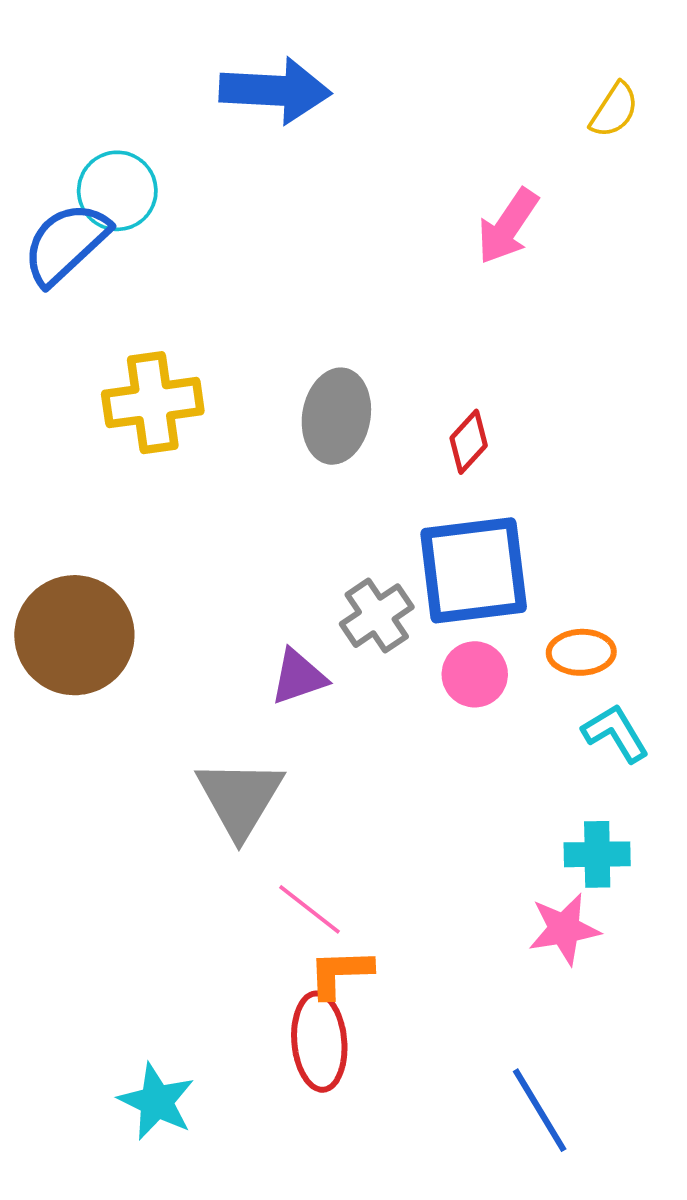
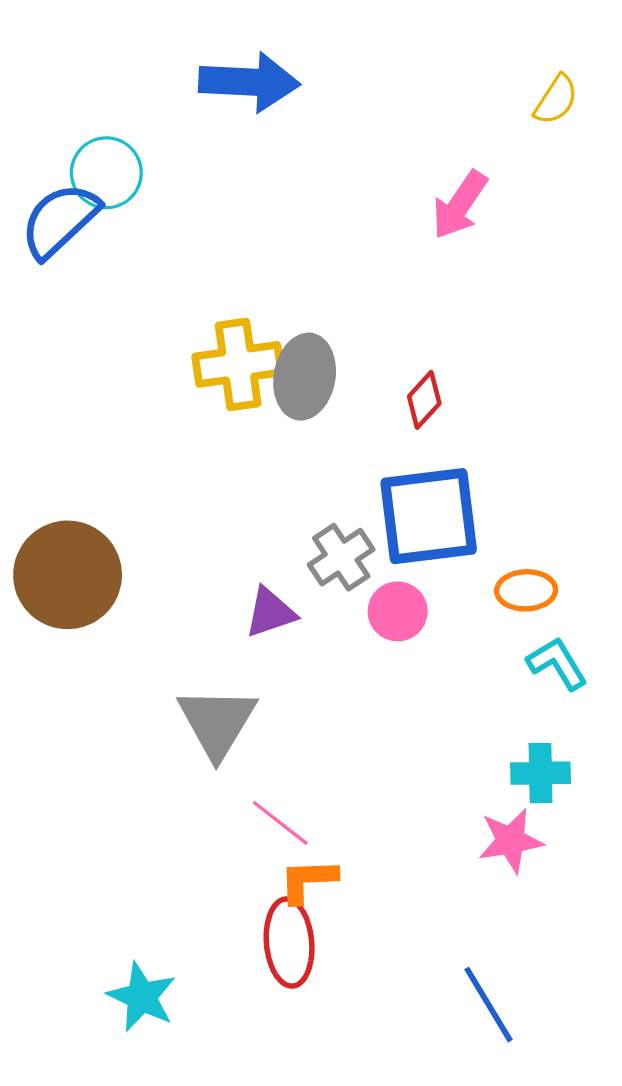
yellow cross: (153, 403) -> (238, 364), moved
pink circle: (475, 674) -> (398, 611), moved

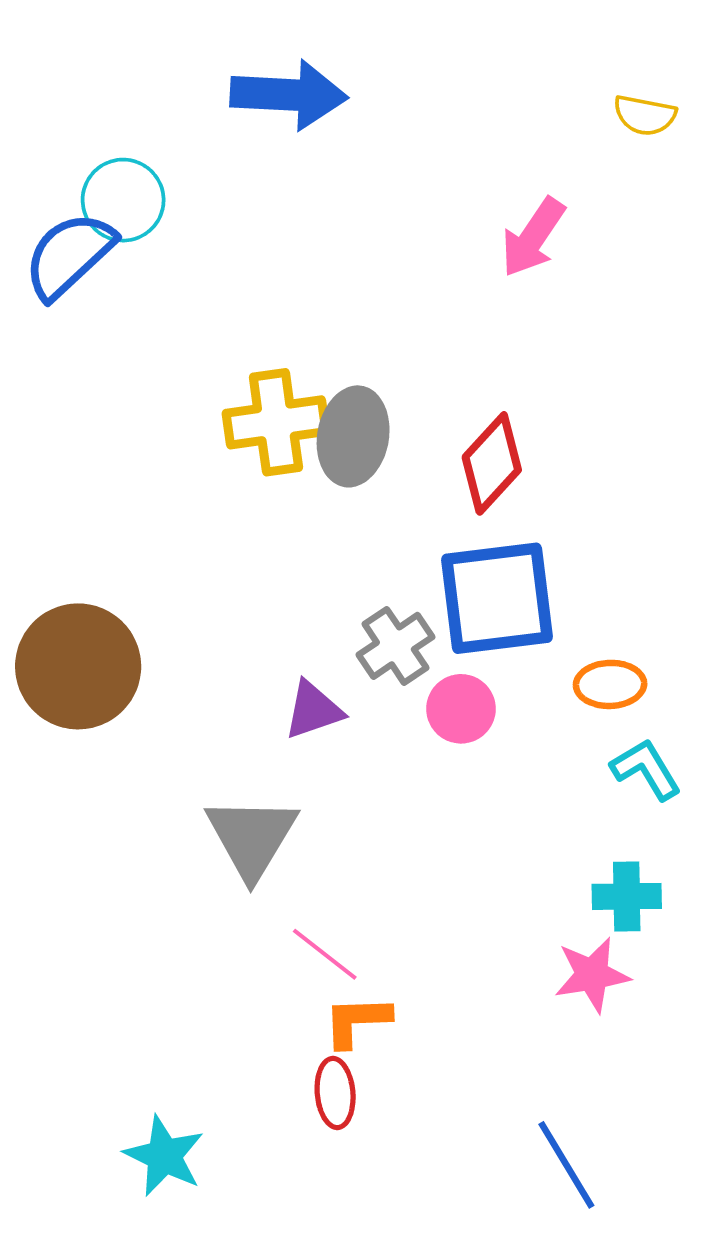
yellow semicircle: (556, 100) -> (645, 115), turned 68
red diamond: (424, 400) -> (492, 463), size x1.5
red ellipse: (289, 943) -> (335, 1093), size x0.7

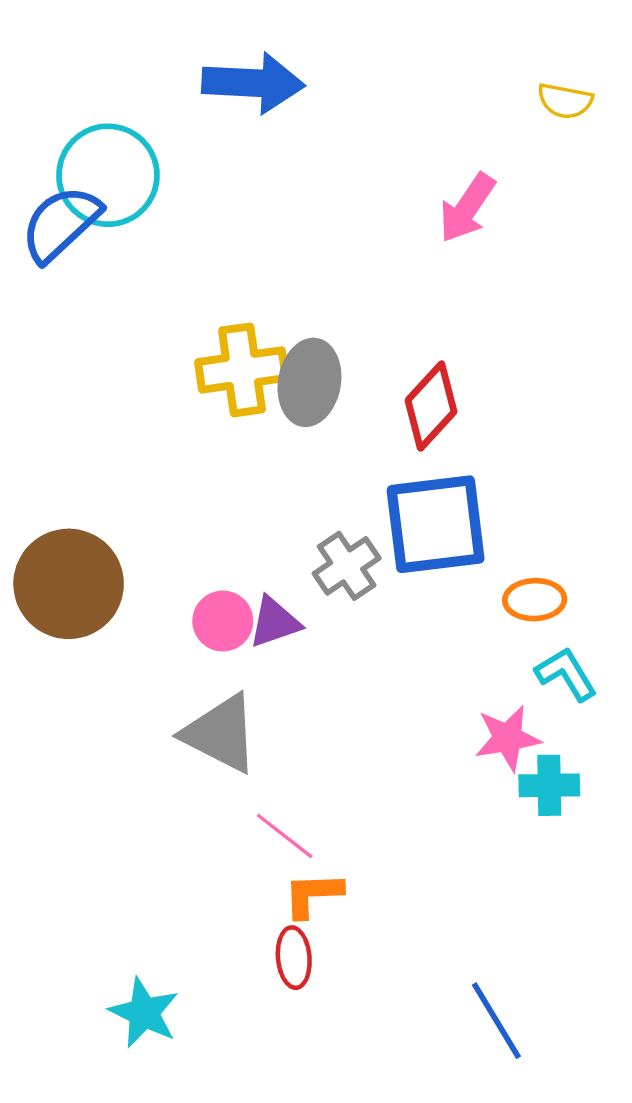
cyan circle: (123, 200) -> (108, 175), size x1.4
pink circle: (461, 709) -> (223, 621), moved
gray triangle: (252, 837) -> (221, 734), turned -34
pink star: (592, 975) -> (508, 738), moved

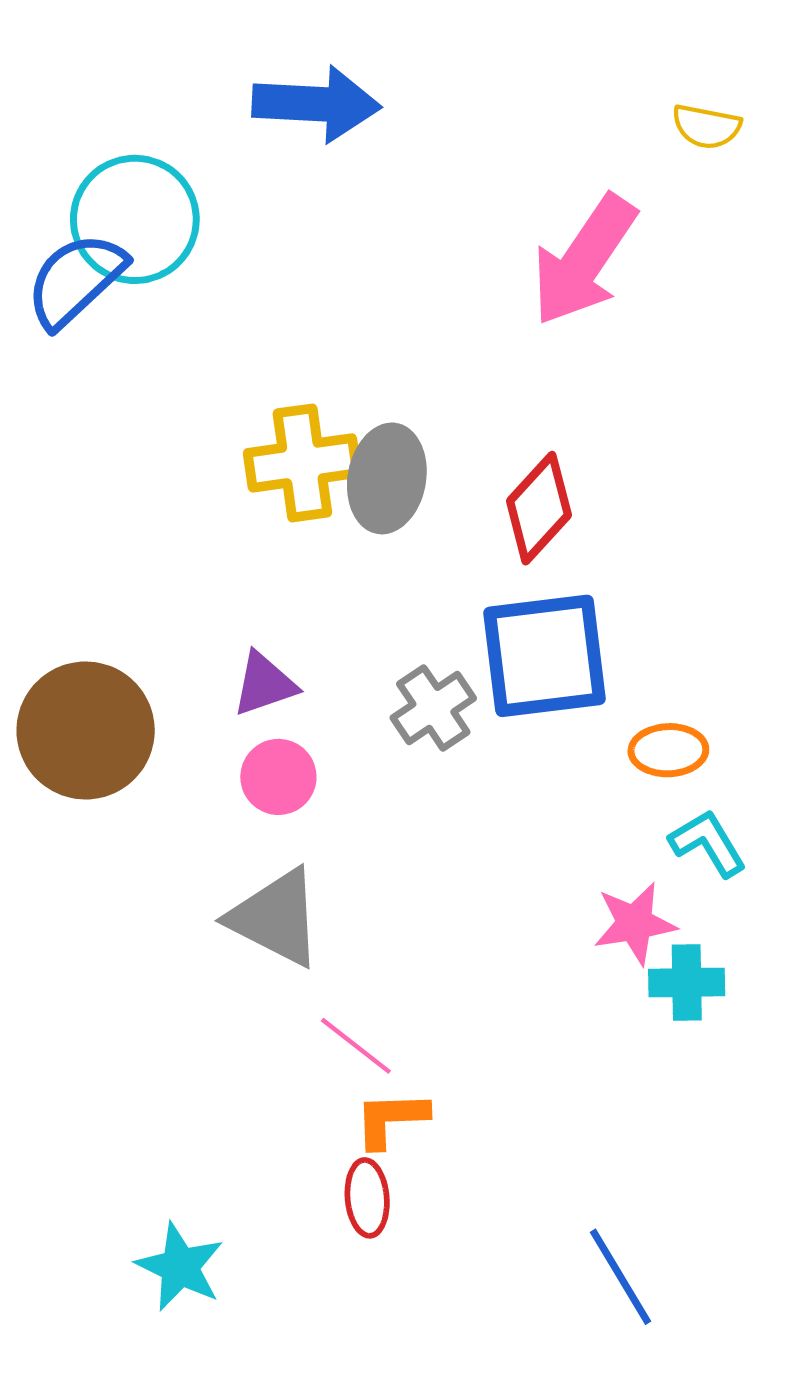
pink arrow: (467, 208) -> (584, 260), size x1.5
purple triangle: (275, 622) -> (264, 684), moved

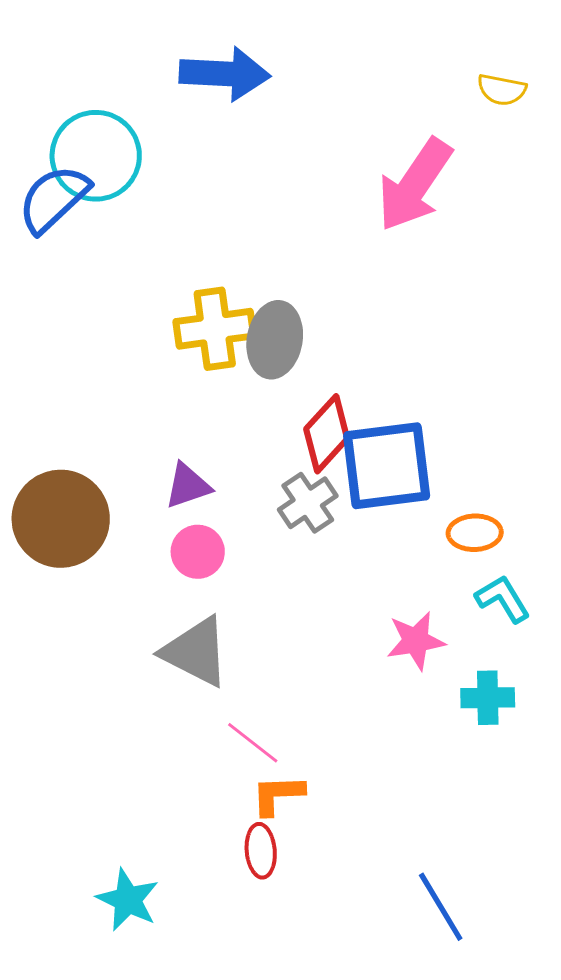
red diamond: (539, 508) -> (327, 434), moved
pink star: (635, 923) -> (416, 641), moved

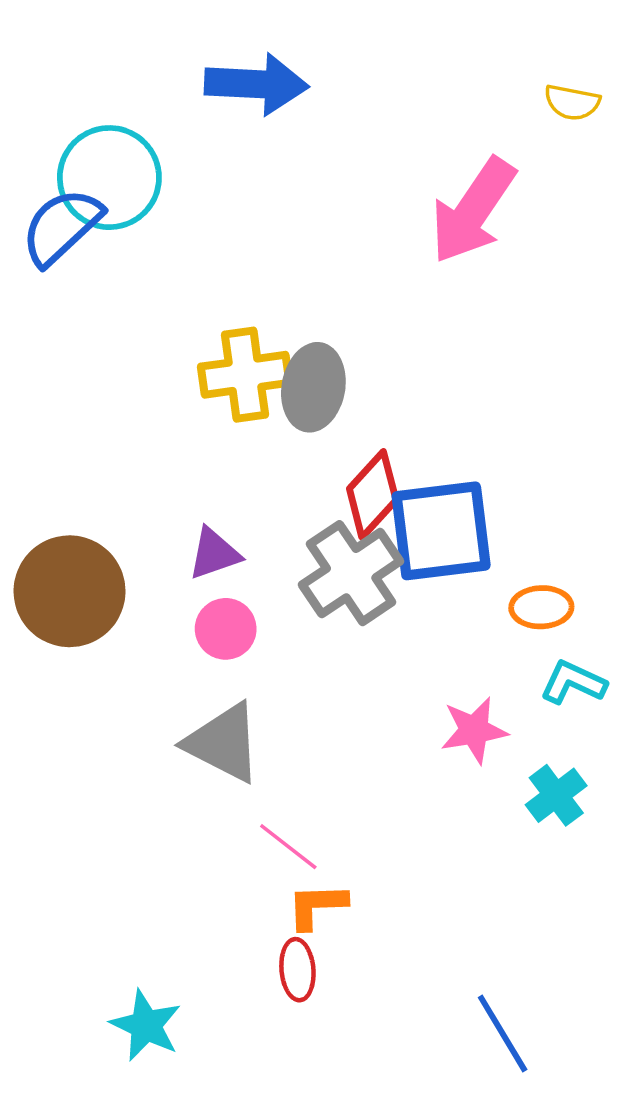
gray cross: (308, 503) -> (351, 573), size x1.5
cyan L-shape: (503, 599) -> (573, 682), turned -34
cyan cross: (488, 698) -> (556, 795), turned -36

